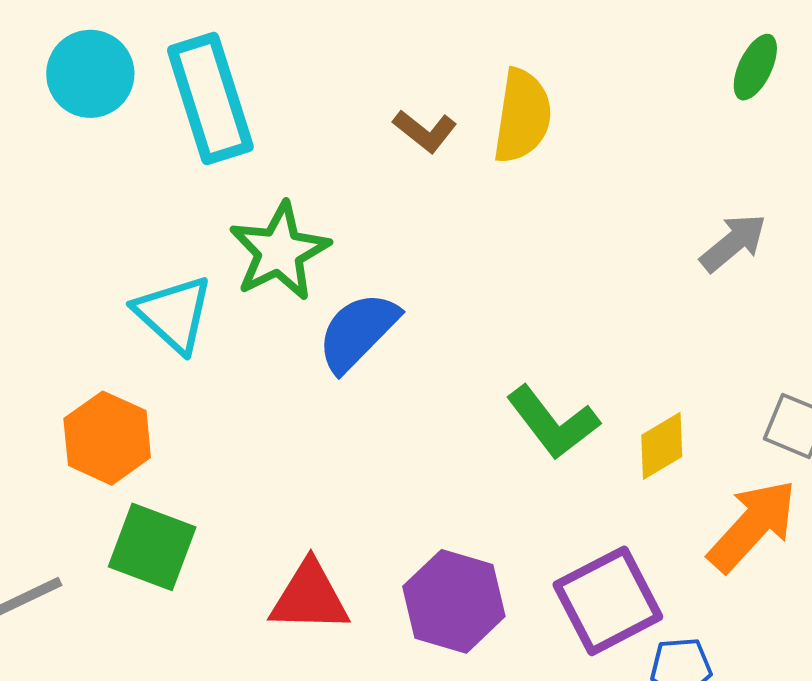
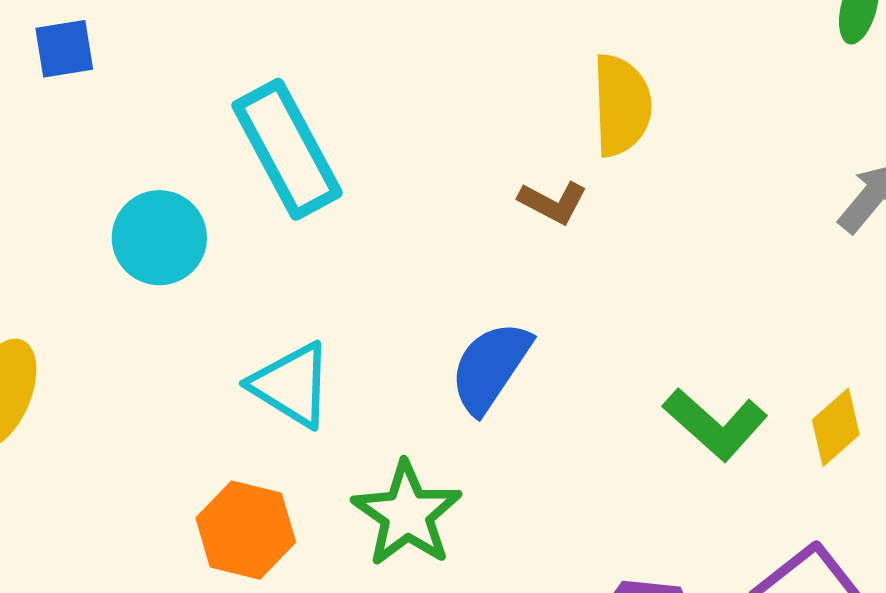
cyan circle: (90, 74) -> (159, 238), moved
brown L-shape: (425, 131) -> (553, 202), moved
green star: (279, 251) -> (407, 514), moved

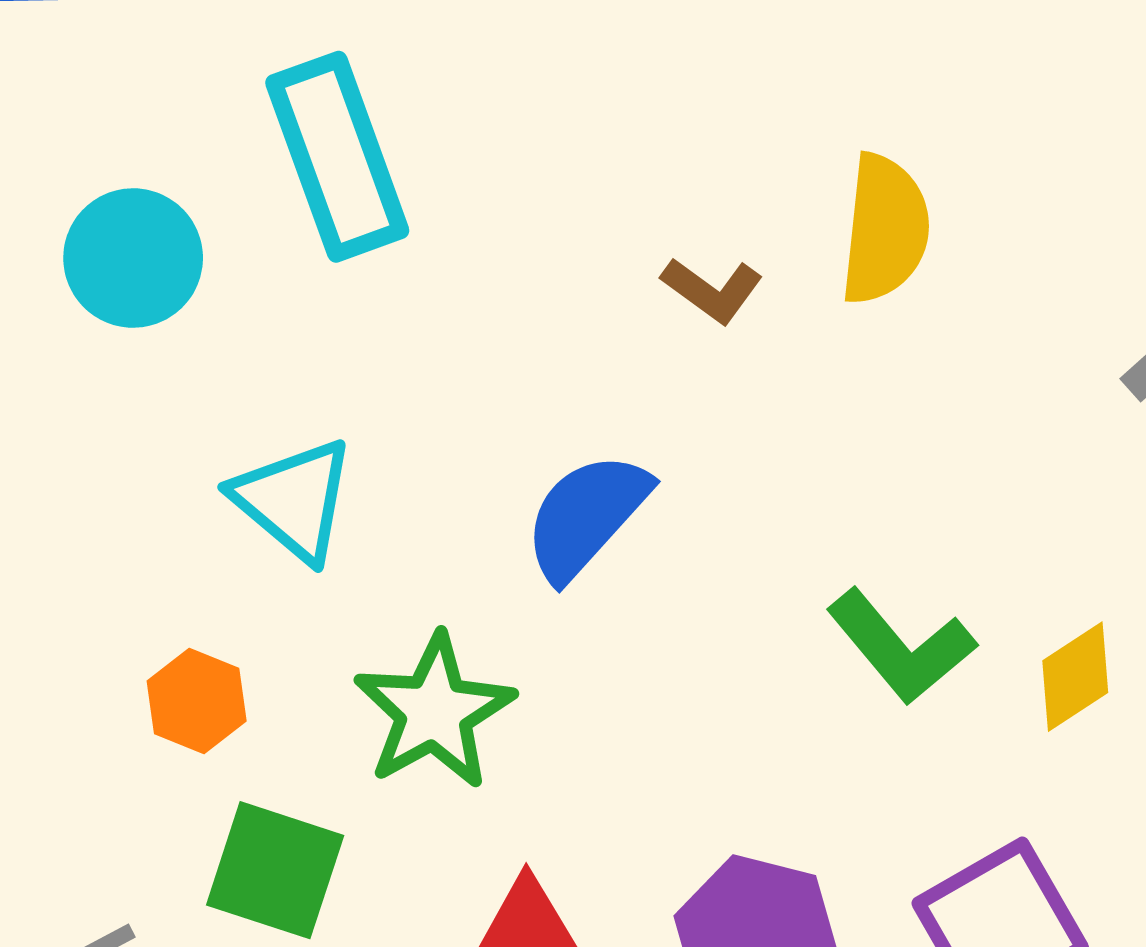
yellow semicircle: (622, 105) -> (885, 229), moved
orange hexagon: (246, 530) -> (197, 701), size x0.7

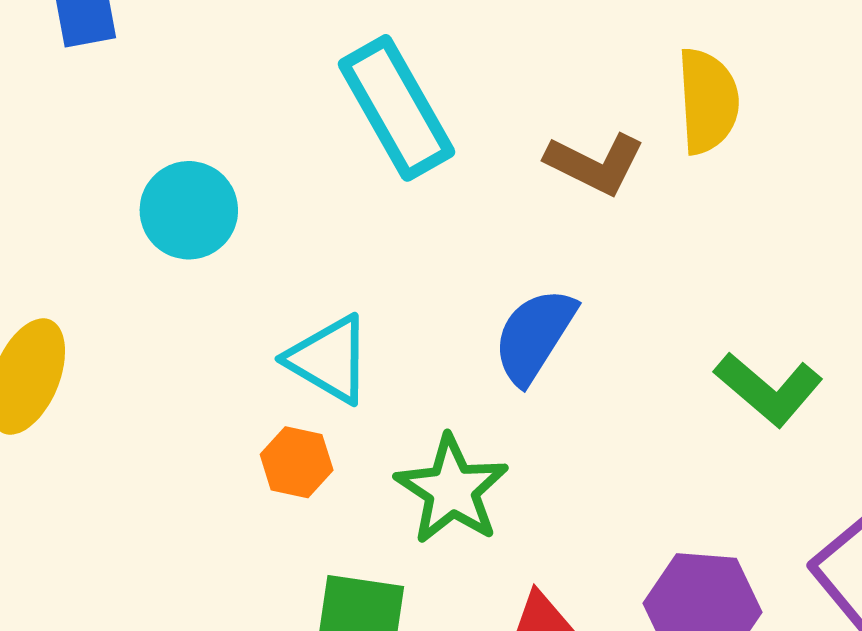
cyan rectangle: (337, 157) -> (397, 108), moved
brown L-shape: (712, 290) -> (595, 164), size x1.4
orange hexagon: (197, 701) -> (297, 462), moved

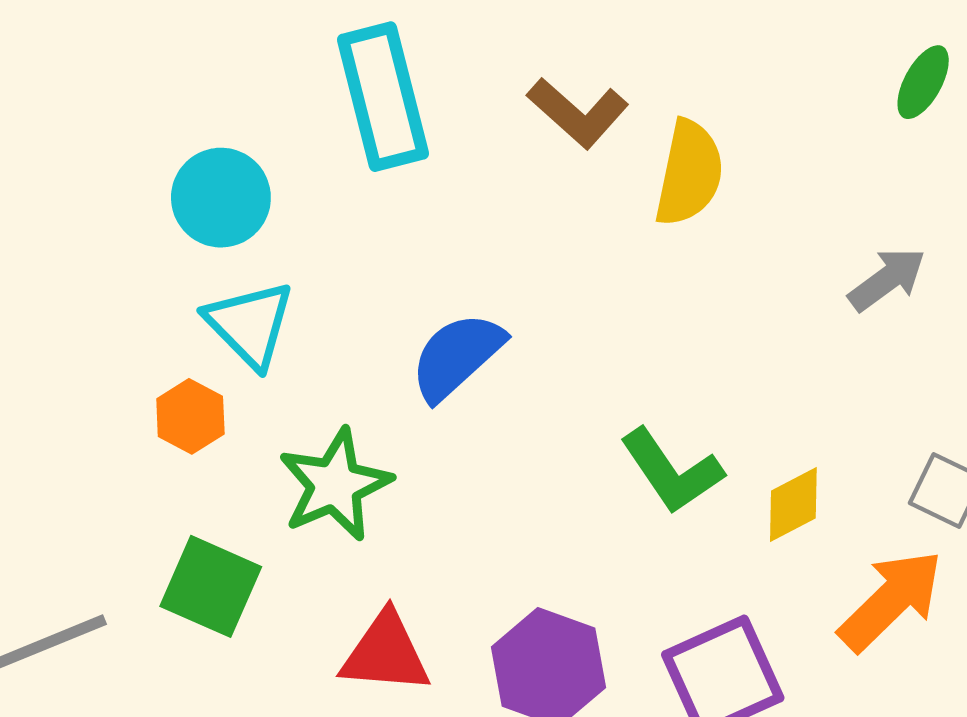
brown L-shape: (595, 164) -> (578, 113), moved
cyan circle: (189, 210) -> (221, 198), moved

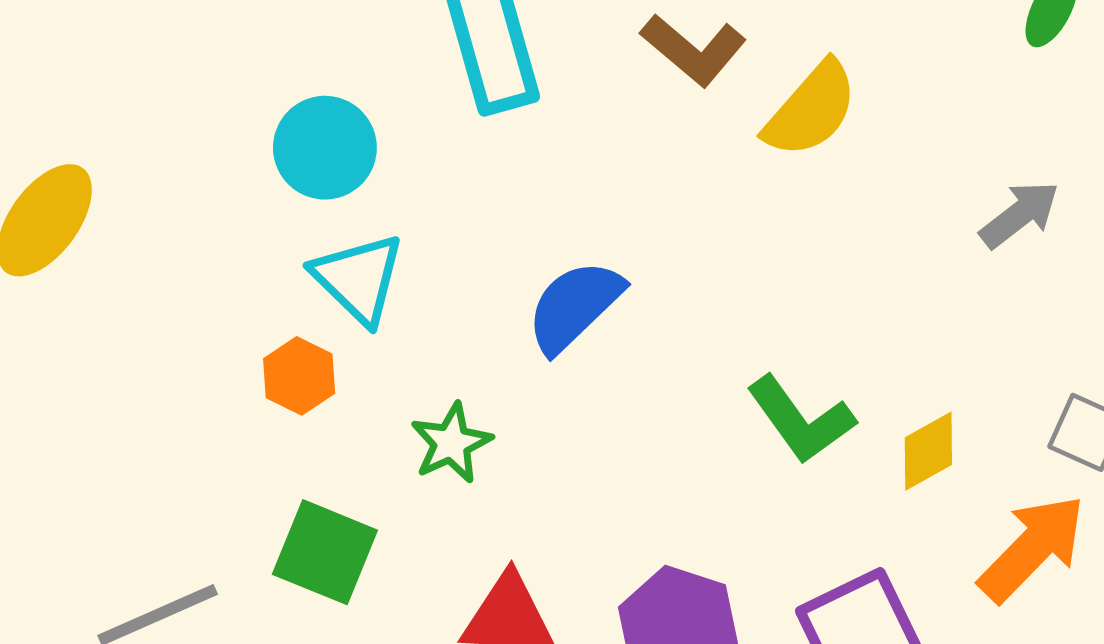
yellow semicircle: (689, 173) -> (811, 109), turned 31
green star: (335, 485) -> (451, 443), size x0.7

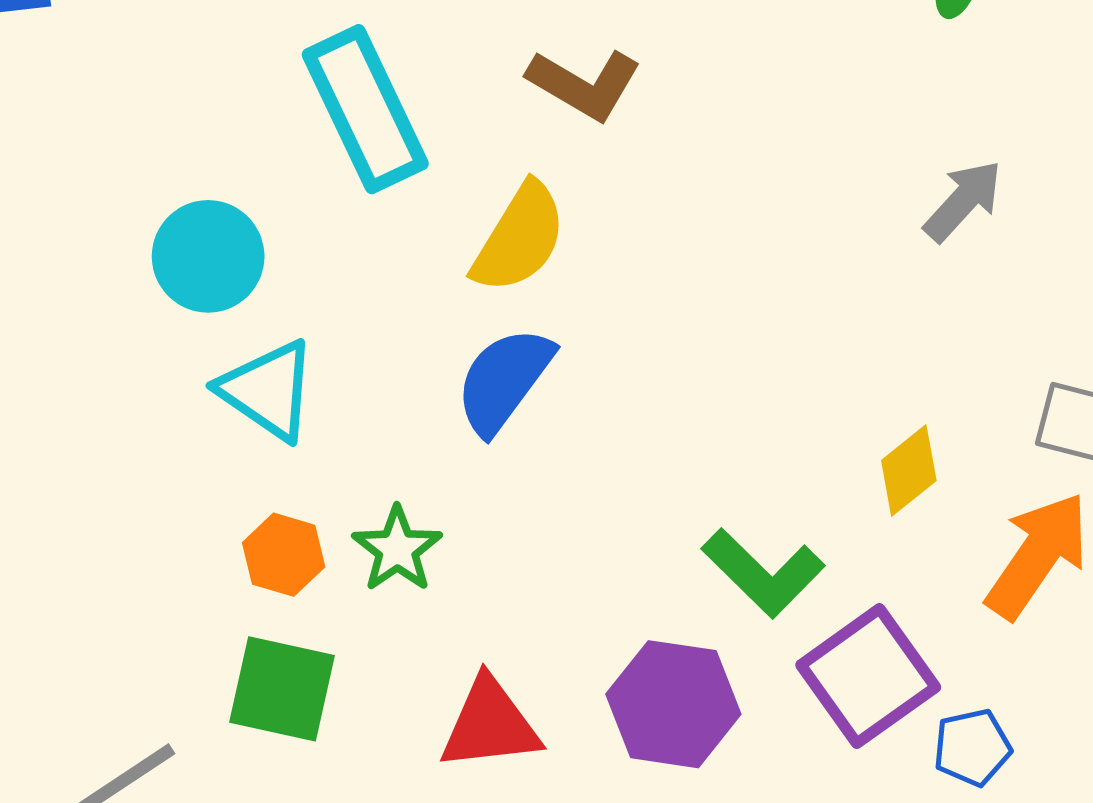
yellow semicircle: (811, 109) -> (519, 238), moved
orange hexagon: (299, 376) -> (284, 555), moved
green L-shape: (801, 420) -> (763, 573), moved

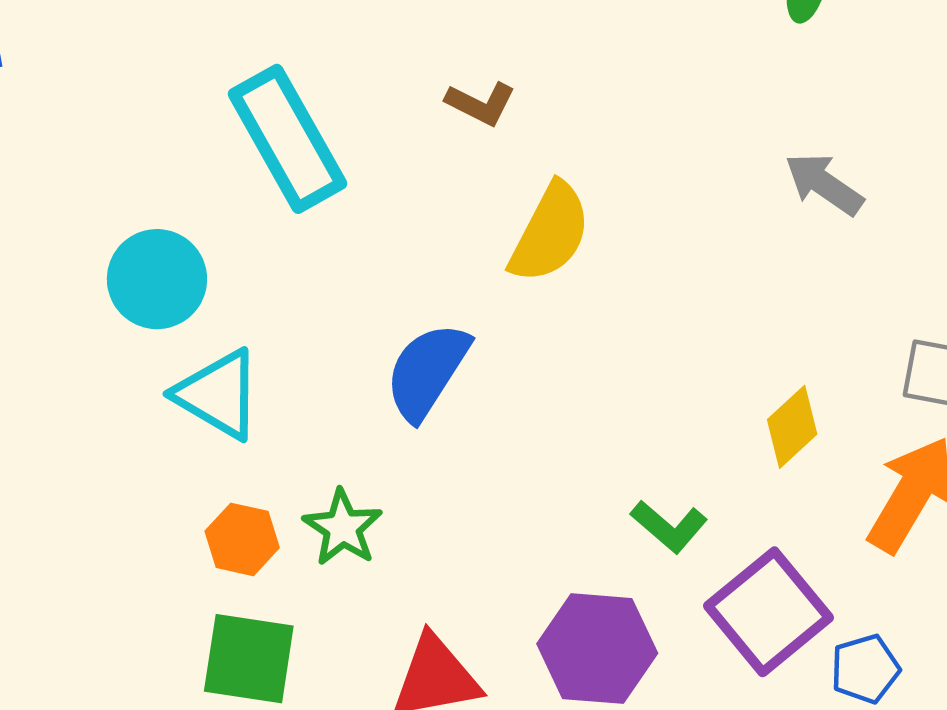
brown L-shape: (584, 84) -> (481, 103), size x0.7
gray arrow: (963, 201) -> (824, 184), turned -94
yellow semicircle: (519, 238) -> (550, 233), moved
green L-shape: (763, 573) -> (669, 526), size x0.7

